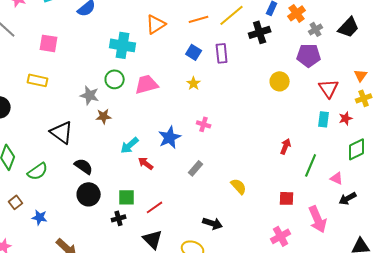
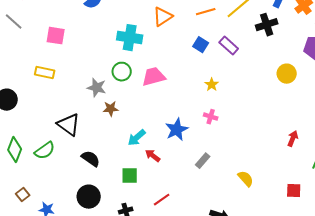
purple rectangle: (222, 53) -> (229, 46), turned -42
yellow star: (194, 83) -> (212, 85), moved
green semicircle: (38, 171) -> (45, 151), moved
black circle: (89, 194) -> (89, 197), moved
green square: (127, 197) -> (130, 176), moved

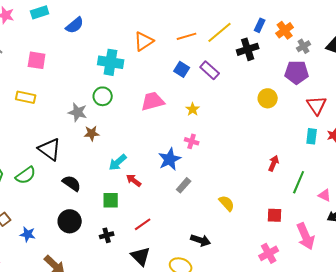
pink trapezoid: (154, 77) -> (153, 101), moved
blue star: (177, 130) -> (170, 159), moved

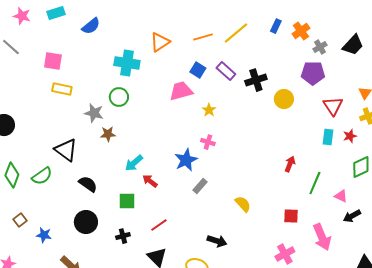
black cross: (248, 49) -> (256, 80), moved
yellow rectangle: (26, 97) -> (62, 89), moved
pink trapezoid: (153, 101) -> (181, 91), moved

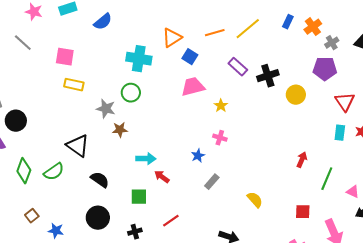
blue square: (198, 70) -> (190, 57), moved
blue star: (186, 160) -> (198, 156), size x0.6
cyan arrow: (134, 163) -> (146, 159), turned -138

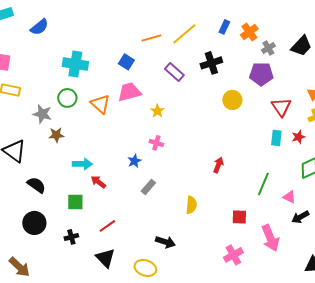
orange triangle: (172, 38) -> (100, 104), moved, turned -45
black cross: (268, 76) -> (211, 63), moved
red arrow: (302, 160) -> (218, 165), moved
yellow semicircle: (255, 200) -> (191, 205), turned 48

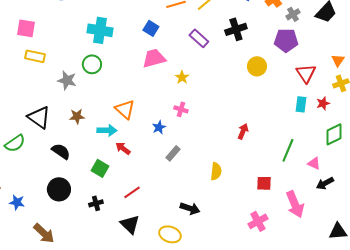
orange triangle: (100, 104) -> (125, 109), moved
brown star: (56, 135) -> (77, 116), moved
green square: (75, 202) -> (100, 168), turned 30

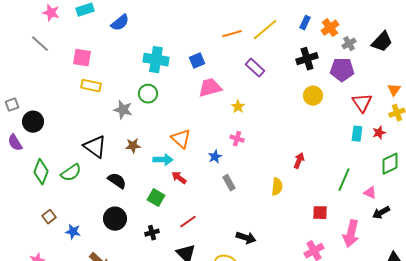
blue square: (151, 28) -> (197, 61), moved, turned 35
black cross: (236, 29) -> (307, 59), moved
gray rectangle: (173, 153) -> (229, 183), turned -70
yellow semicircle: (216, 171) -> (277, 187), moved
pink arrow: (295, 204) -> (351, 234), turned 36

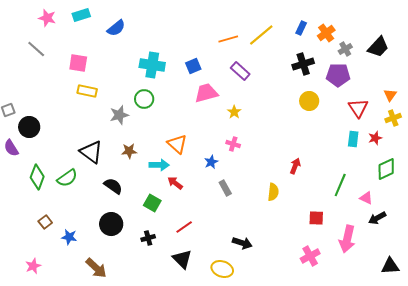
purple rectangle: (255, 68) -> (240, 71), moved
gray star: (123, 110) -> (119, 115), turned -30

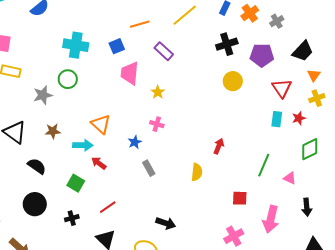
orange line: (228, 39) -> (140, 24), moved
black trapezoid: (378, 47) -> (303, 51), moved
gray cross: (345, 49) -> (277, 21), moved
pink trapezoid: (206, 93) -> (130, 73), turned -70
black arrow: (377, 218) -> (307, 207), moved, turned -66

